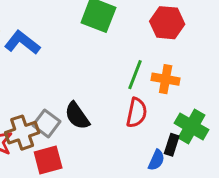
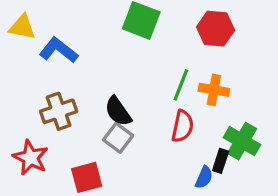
black semicircle: (77, 116) -> (118, 111), moved
gray square: (47, 123) -> (118, 138), moved
brown cross: (22, 133) -> (59, 111), moved

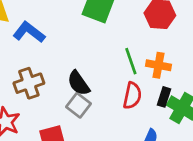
green line: (181, 85) -> (131, 61), turned -40
black rectangle: (221, 161) -> (164, 97), moved

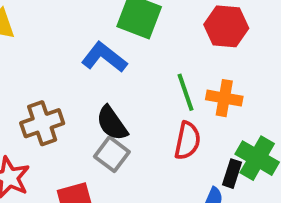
blue L-shape: (29, 32) -> (104, 57), moved
black rectangle: (164, 97) -> (232, 174), moved

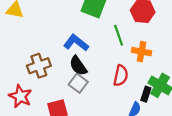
blue L-shape: (104, 57) -> (76, 43), moved
green line: (186, 92) -> (119, 35), moved

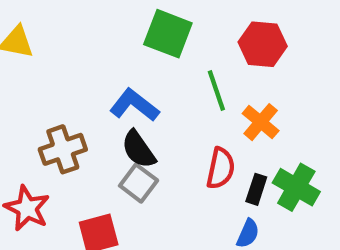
orange cross: (141, 52) -> (261, 122), turned 30
black rectangle: (146, 94) -> (256, 189), moved

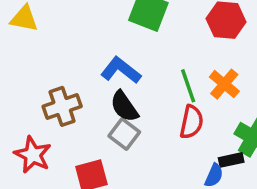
green line: (216, 90) -> (188, 86), moved
black rectangle: (256, 189) -> (231, 160), moved, turned 60

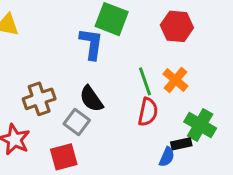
blue L-shape: (121, 70) -> (91, 44), moved, turned 60
gray square: (124, 134) -> (77, 122), moved

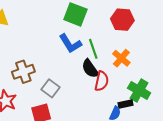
blue L-shape: (91, 44) -> (70, 44), moved, turned 140
green line: (145, 81) -> (93, 49), moved
black semicircle: (91, 99) -> (90, 69), moved

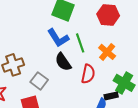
black semicircle: (90, 69) -> (63, 62), moved

